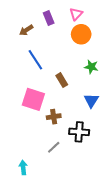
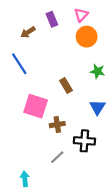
blue line: (35, 60) -> (19, 64), moved

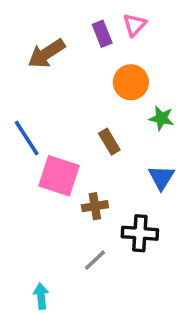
purple rectangle: (52, 19) -> (102, 34), moved
brown arrow: (28, 32) -> (46, 54), size x1.5
orange circle: (87, 37) -> (131, 82), moved
blue line: (19, 64) -> (27, 138), moved

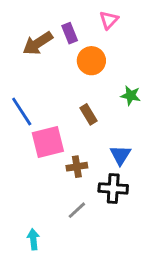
purple rectangle: (102, 34) -> (70, 33), moved
orange circle: (131, 82) -> (91, 61), moved
pink square: (59, 176) -> (48, 142), turned -32
blue triangle: (161, 177) -> (120, 155), moved

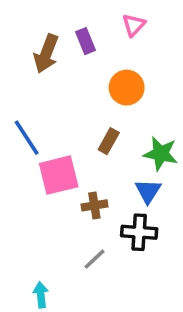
brown arrow: (38, 43) -> (46, 54), turned -36
orange circle: (91, 61) -> (127, 88), moved
green star: (131, 96) -> (161, 154), moved, size x1.4
brown rectangle: (89, 114) -> (109, 141), turned 60

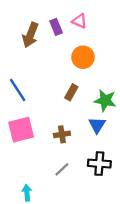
pink triangle: (134, 25) -> (79, 21), moved, turned -49
pink square: (59, 175) -> (21, 130), moved
black cross: (139, 232) -> (99, 164), moved

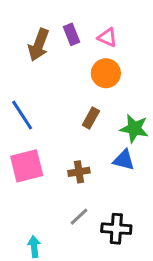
pink triangle: (79, 21) -> (107, 37), moved
blue triangle: (97, 125) -> (124, 160), turned -48
black cross: (99, 164) -> (116, 229), moved

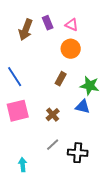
brown cross: (79, 172) -> (53, 115), turned -32

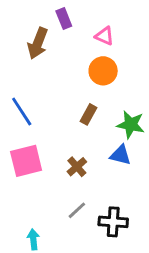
purple rectangle: (48, 23) -> (64, 19), moved

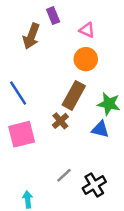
brown rectangle: (89, 114) -> (74, 95), size x1.6
brown cross: (77, 167) -> (60, 121), moved
black cross: (113, 222) -> (94, 185), turned -35

